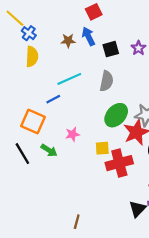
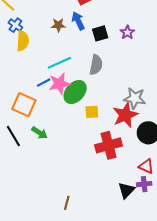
blue cross: (29, 33) -> (15, 25), moved
green ellipse: (116, 115) -> (75, 92), moved
pink star: (72, 134) -> (59, 84), moved, size x1.5
yellow square: (102, 148) -> (92, 112), moved

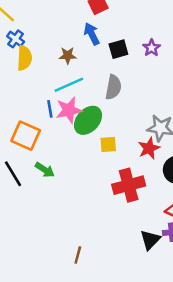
brown star: (58, 25) -> (68, 55), moved
blue line: (44, 83) -> (50, 109), turned -72
red star: (125, 115) -> (149, 148), size x0.7

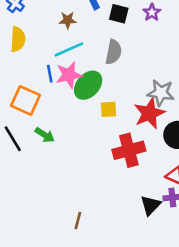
black square: (118, 49) -> (119, 14), turned 30
yellow semicircle: (24, 58) -> (18, 39), moved
red star: (149, 148) -> (149, 113), size x1.4

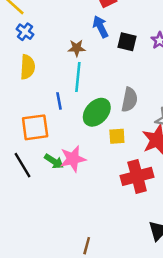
cyan line: (69, 49) -> (78, 77), turned -60
gray semicircle: (114, 52) -> (129, 100), moved
pink star: (69, 75) -> (73, 159), moved
orange square: (26, 100) -> (35, 127), turned -32

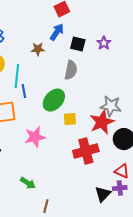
blue arrow: (101, 27) -> (57, 32), turned 60
cyan line: (78, 77) -> (17, 76), moved
gray semicircle: (129, 100) -> (71, 70), moved
green arrow: (54, 161) -> (28, 183), moved

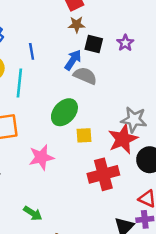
blue arrow: (57, 32) -> (73, 60), moved
brown star: (38, 49) -> (77, 25), moved
gray semicircle: (71, 70) -> (85, 76), turned -78
blue line: (24, 91) -> (32, 51), moved

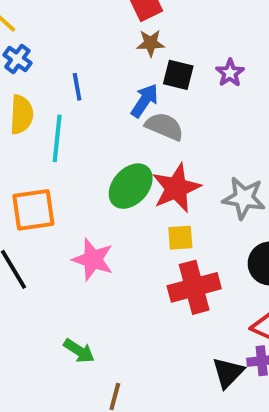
yellow square: (84, 135) -> (180, 238), moved
red star: (123, 139) -> (176, 188), moved
pink star: (41, 157) -> (93, 260), turned 30

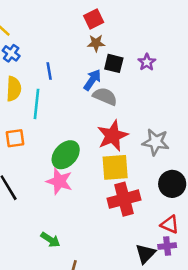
green ellipse: (131, 186) -> (66, 155), moved
orange square: (33, 210) -> (15, 138), moved, size x0.7
yellow square: (180, 238) -> (115, 167), size x1.6

